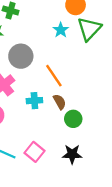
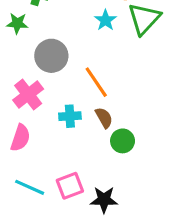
pink square: (34, 152) -> (70, 186), turned 30
black star: (72, 154) -> (104, 200), moved

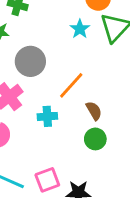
orange line: (96, 82) -> (71, 85), turned 76
brown semicircle: (104, 118) -> (94, 111), moved

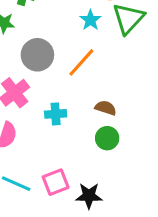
orange line: (71, 85) -> (81, 62), moved
brown semicircle: (94, 111) -> (106, 108), turned -42

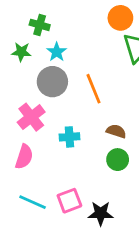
cyan star: (90, 20) -> (57, 52), moved
orange line: (81, 62) -> (94, 89), turned -64

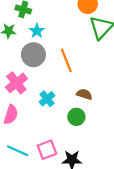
cyan cross: (69, 137) -> (47, 99), turned -35
green circle: (118, 160) -> (76, 117), moved

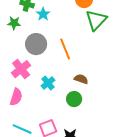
cyan star: (37, 31) -> (43, 14), moved

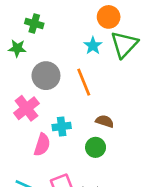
cyan star: (43, 14) -> (93, 46), moved
cyan cross: (48, 83) -> (62, 126), turned 32
pink semicircle: (16, 97) -> (42, 145), moved

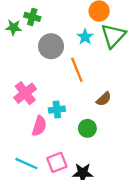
green star: (17, 48) -> (13, 27), moved
gray circle: (46, 76) -> (51, 46), moved
brown semicircle: (105, 121) -> (104, 99), moved, turned 119

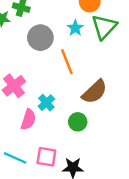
brown semicircle: (104, 99) -> (95, 92), size x1.6
cyan cross: (57, 110) -> (46, 103), turned -35
pink square: (57, 162) -> (46, 157), turned 30

